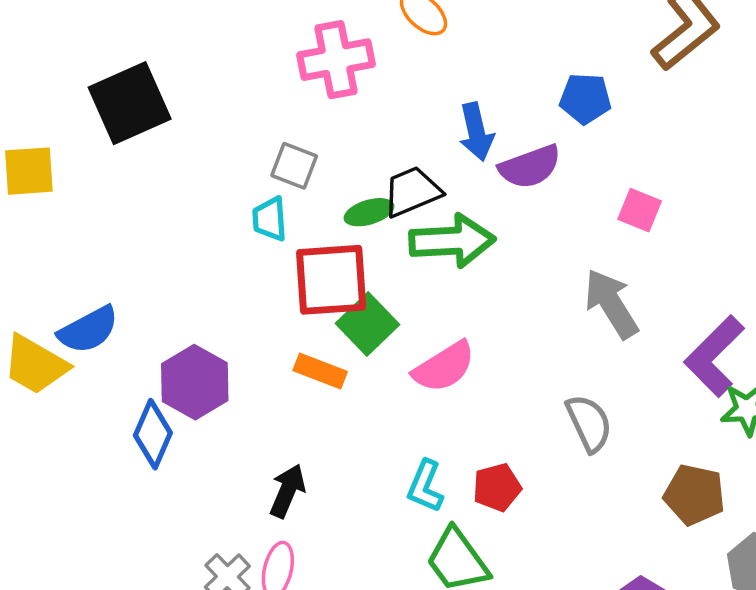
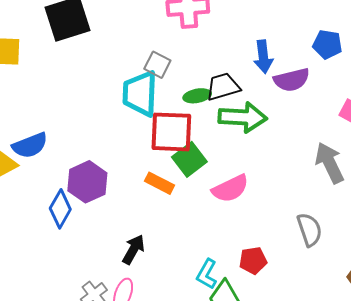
cyan trapezoid: (270, 219) -> (140, 94), size x1.8
cyan L-shape: (425, 486) -> (207, 274), moved

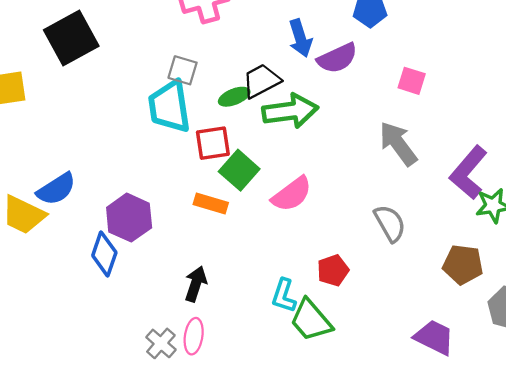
red square: (171, 132) -> (213, 143), size x0.7

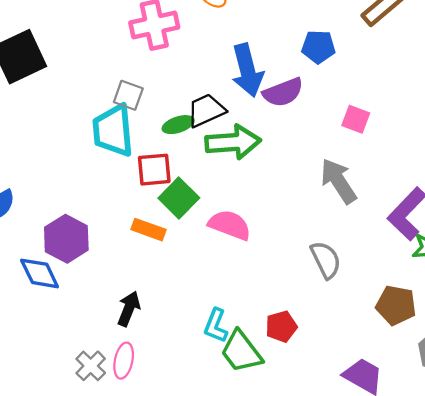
blue arrow: (300, 38) -> (247, 70), size x1.4
pink semicircle: (292, 194) -> (230, 225), turned -126
blue diamond: (104, 254) -> (40, 273), turned -48
red pentagon: (333, 270) -> (281, 327), moved

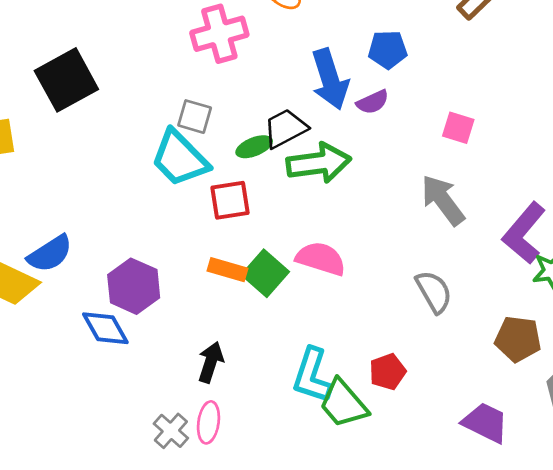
blue pentagon: (318, 47) -> (388, 50), moved
purple semicircle: (283, 92) -> (373, 102), size x0.7
cyan trapezoid: (113, 131) -> (180, 158), turned -36
green square: (179, 198) -> (265, 273), moved
cyan L-shape: (216, 326) -> (312, 375), size x1.4

